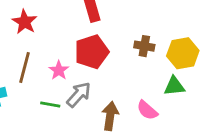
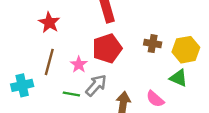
green triangle: (174, 86) -> (178, 78), turned 30

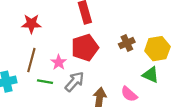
red star: (49, 23) -> (31, 24), turned -30
brown cross: (153, 44) -> (127, 43), turned -35
green line: (71, 94) -> (45, 82), moved

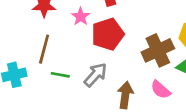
brown cross: (127, 43) -> (158, 50), moved, size x1.6
pink star: (59, 62) -> (81, 17), moved

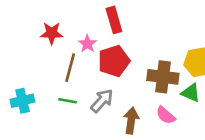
brown line: (44, 49) -> (70, 68), moved
brown cross: (158, 50) -> (163, 77), turned 32

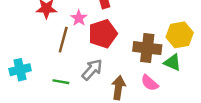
green line: (68, 101) -> (61, 82), moved

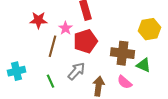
yellow hexagon: (180, 35) -> (149, 29), moved
green line: (61, 82) -> (50, 81), turned 56

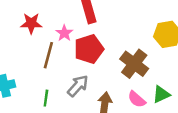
brown cross: (122, 53) -> (134, 64), turned 30
green triangle: (143, 65) -> (161, 94), moved, turned -49
green line: (50, 81) -> (46, 98), turned 32

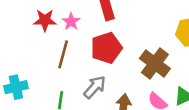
pink star: (64, 33) -> (71, 22), moved

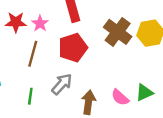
brown cross: (155, 64) -> (118, 32), moved

